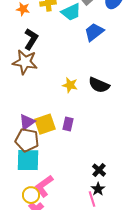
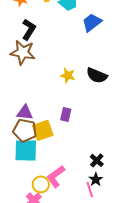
purple triangle: (27, 122) -> (25, 112), turned 42
yellow square: (45, 124) -> (43, 130), moved
pink L-shape: (44, 186) -> (56, 176), moved
yellow circle: (31, 195) -> (41, 184), moved

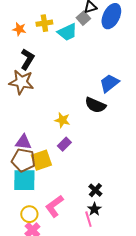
blue trapezoid: (92, 22) -> (109, 83), moved
yellow star: (68, 75) -> (62, 120), moved
purple rectangle: (66, 114) -> (64, 144), turned 32
yellow circle: (41, 184) -> (29, 214), moved

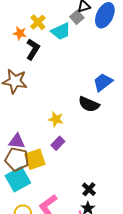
yellow cross: (44, 23) -> (38, 22), turned -35
orange star: (19, 29) -> (20, 33), moved
black L-shape: (27, 59) -> (33, 49), moved
cyan square: (24, 180) -> (18, 179), turned -30

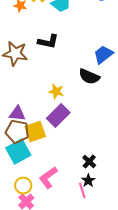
black L-shape: (33, 49) -> (48, 42), moved, turned 70
purple rectangle: (58, 143) -> (58, 116), size x1.6

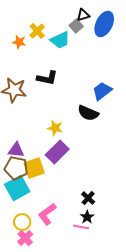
pink line: (82, 191) -> (81, 227), turned -63

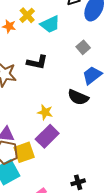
gray square: (76, 26) -> (83, 47), moved
black cross: (88, 198) -> (78, 182), turned 32

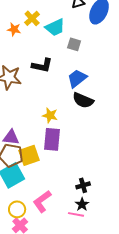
gray square: (83, 47) -> (74, 44), moved, turned -32
blue trapezoid: (92, 75) -> (77, 78), moved
purple rectangle: (47, 136) -> (52, 139), turned -40

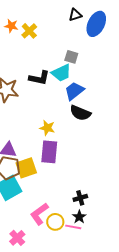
cyan trapezoid: (55, 27) -> (61, 73), moved
orange star: (14, 29) -> (11, 26), moved
yellow circle: (17, 209) -> (55, 222), moved

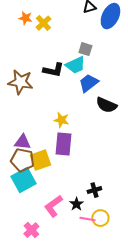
black semicircle: (80, 113) -> (106, 105), moved
black star: (79, 217) -> (76, 204), moved
yellow circle: (55, 222) -> (100, 218), moved

